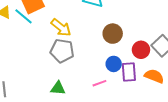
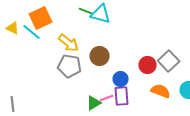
brown circle: (113, 34) -> (100, 56), moved
purple rectangle: (129, 72) -> (122, 96), moved
green triangle: (58, 88) -> (94, 103), moved, turned -35

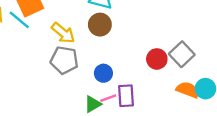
brown circle: (100, 56) -> (100, 25), moved
blue circle: (121, 79) -> (103, 73), moved
orange semicircle: (161, 91) -> (188, 90), moved

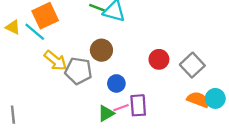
brown circle: (100, 25) -> (101, 50), moved
yellow arrow: (63, 33) -> (55, 60), moved
red circle: (157, 59) -> (159, 59), moved

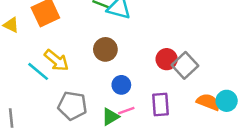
cyan line: (35, 32) -> (38, 71), moved
gray square: (192, 65) -> (185, 65), moved
gray pentagon: (78, 71) -> (72, 106), moved
purple rectangle: (138, 105) -> (160, 104), moved

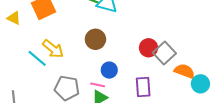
orange semicircle: (208, 102) -> (185, 71), moved
pink line: (126, 111) -> (98, 85), moved, turned 32

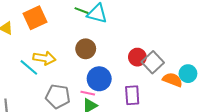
yellow arrow: (53, 49) -> (44, 58), turned -30
blue circle: (109, 70) -> (99, 79), size x1.5
cyan circle: (200, 84) -> (188, 74), moved

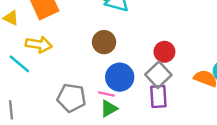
yellow arrow: (44, 58) -> (39, 45), moved
gray square: (153, 62) -> (158, 75), moved
cyan line: (29, 67) -> (19, 64), moved

